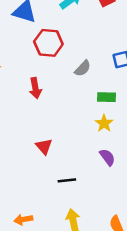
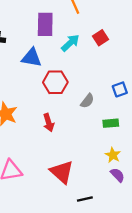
yellow star: (104, 123) -> (113, 155), moved
red triangle: (44, 146) -> (62, 172), size x1.6

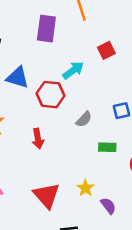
cyan arrow: (70, 43) -> (73, 70), moved
blue triangle: (32, 58) -> (18, 77), moved
yellow star: (113, 155) -> (86, 188), moved

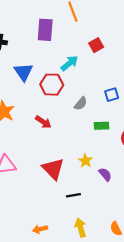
blue triangle: (18, 77) -> (24, 72), turned 42
red arrow: (38, 139) -> (43, 122), turned -42

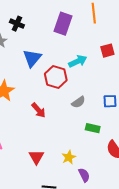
red triangle: (53, 169) -> (36, 157), size x0.7

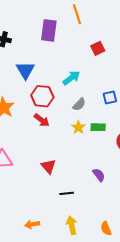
cyan arrow: (78, 61) -> (71, 78), moved
red hexagon: (56, 77) -> (42, 96), moved
yellow star: (69, 157) -> (78, 127), moved

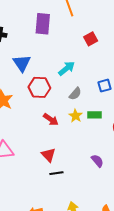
red arrow: (42, 120) -> (51, 119), moved
black line: (67, 193) -> (56, 173), moved

